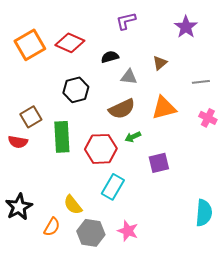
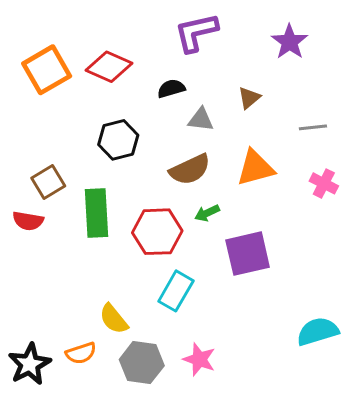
purple L-shape: (126, 21) -> (196, 32), size x1.4
purple square: (159, 163) -> (248, 254), size x1.4
black star: (19, 207) -> (30, 364), moved
cyan semicircle: (204, 213) -> (318, 331), turned -112
orange semicircle: (52, 227) -> (81, 353), turned 42

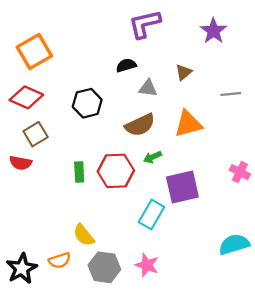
red diamond: (109, 67) -> (26, 97), moved
pink cross: (324, 183) -> (240, 172), moved
green rectangle: (96, 213) -> (79, 172), moved, size x0.6
cyan rectangle: (176, 291) -> (151, 215), moved

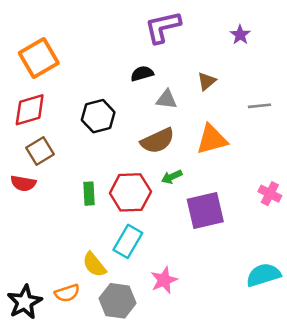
purple star: (213, 31) -> (240, 35), size x0.7
red diamond: (26, 97) -> (30, 110), turned -40
cyan rectangle: (151, 215) -> (128, 241), moved
pink star: (147, 265) -> (164, 280), moved, turned 30

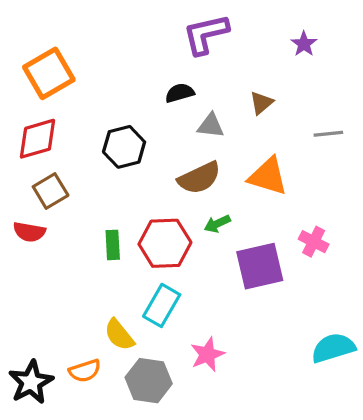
orange triangle: (212, 139) -> (268, 176), turned 32
pink cross: (270, 194) -> (314, 242), moved

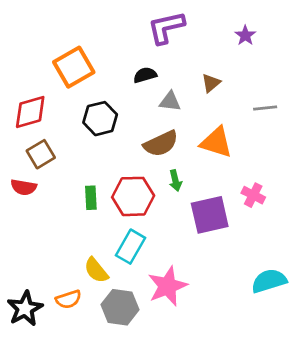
orange square: (49, 73) -> (74, 67), moved
green arrow: (217, 224) -> (175, 181), turned -78
pink star: (207, 354) -> (167, 286), size x1.4

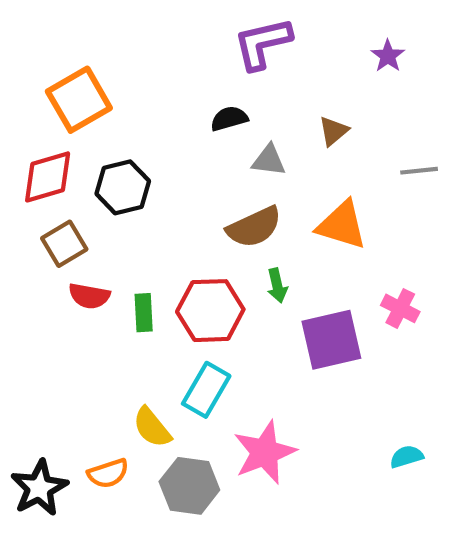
orange square: (74, 67) -> (79, 100), moved
black hexagon: (100, 119) -> (123, 187), moved
red semicircle: (24, 187) -> (89, 296), moved
cyan semicircle: (269, 281) -> (407, 457), moved, size x0.6

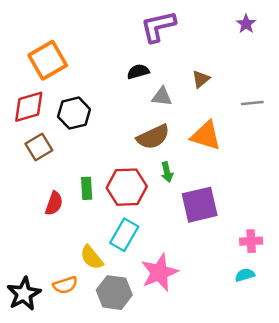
purple star: (388, 56) -> (246, 24), moved
red semicircle: (89, 296) -> (54, 203), moved, turned -80
pink cross: (400, 308) -> (251, 241), moved, turned -30

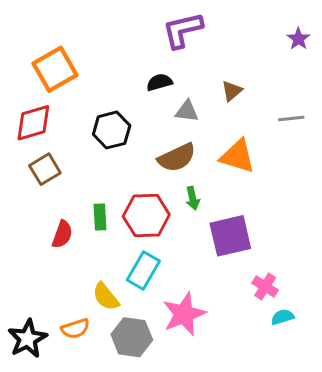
purple star: (246, 24) -> (298, 39), moved
black hexagon: (74, 113) -> (112, 130), moved
pink cross: (251, 241) -> (265, 287), moved, turned 35

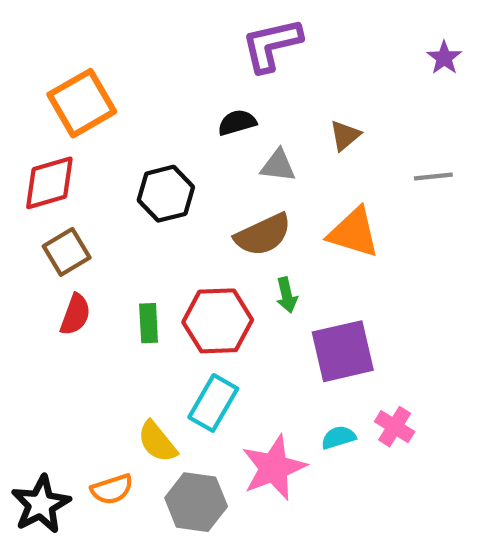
red semicircle: (62, 234) -> (75, 314), moved
cyan semicircle: (283, 317) -> (338, 437), moved

